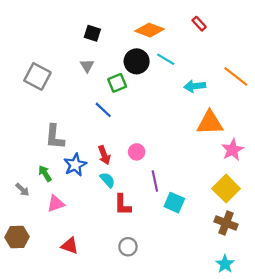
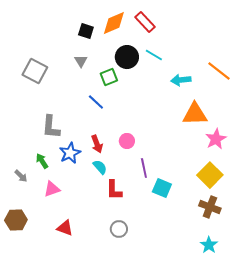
red rectangle: (199, 24) -> (145, 22), moved, size x1.5
orange diamond: (150, 30) -> (114, 23), moved, turned -44

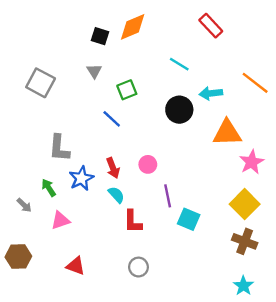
red rectangle: (145, 22) -> (211, 26), moved
black circle: (127, 57) -> (179, 110), moved

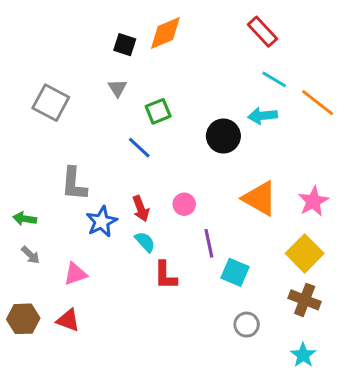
cyan line: (179, 64) -> (274, 79), moved
orange triangle: (227, 133) -> (260, 198), moved, turned 32
green arrow: (49, 188) -> (25, 219), moved, turned -48
red triangle: (76, 266) -> (68, 320), moved
gray circle: (138, 267) -> (247, 325), moved

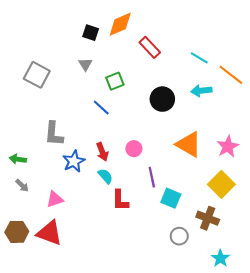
red rectangle: (263, 32) -> (150, 47), moved
cyan arrow: (263, 116) -> (201, 91), moved
brown cross: (305, 300) -> (208, 218), moved
red triangle: (68, 320) -> (50, 233), size x1.5

